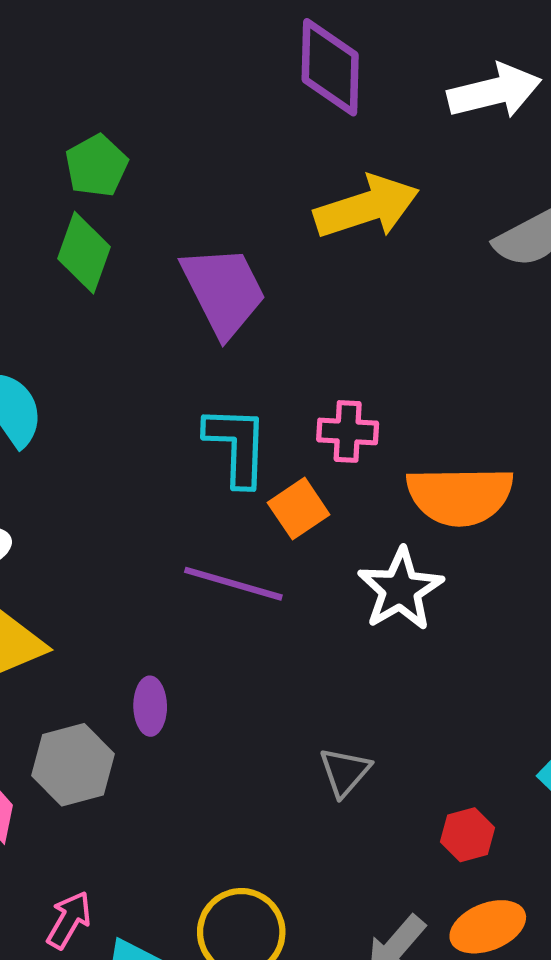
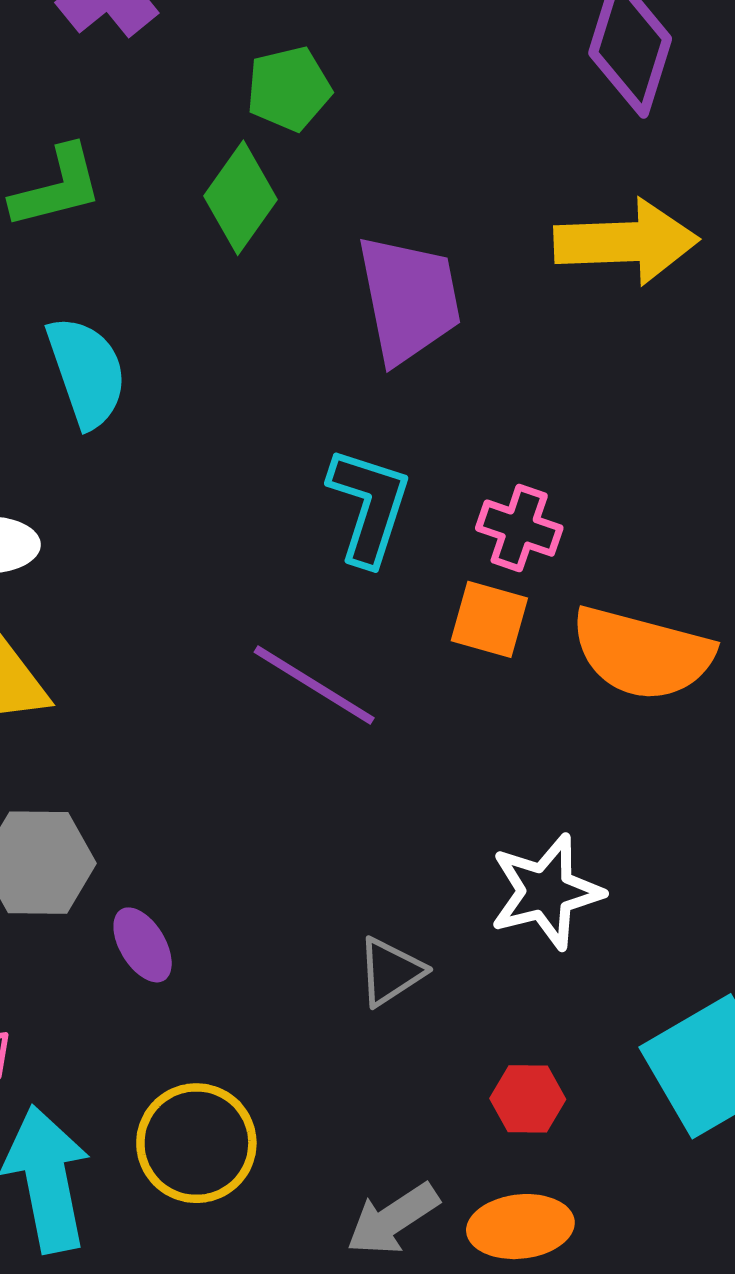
orange square: (299, 509) -> (489, 619), moved, turned 34
white star: (400, 589) -> (546, 892), moved
purple ellipse: (150, 706) -> (143, 945), moved, turned -46

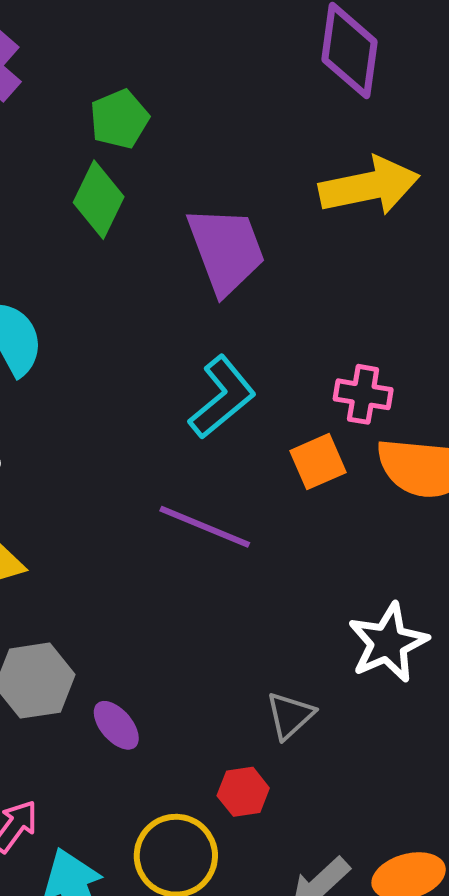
cyan L-shape: (369, 506) -> (222, 397), turned 42
pink cross: (519, 528) -> (363, 394), moved
orange square: (489, 619) -> (318, 462), turned -30
red hexagon: (528, 1099) -> (243, 792), moved

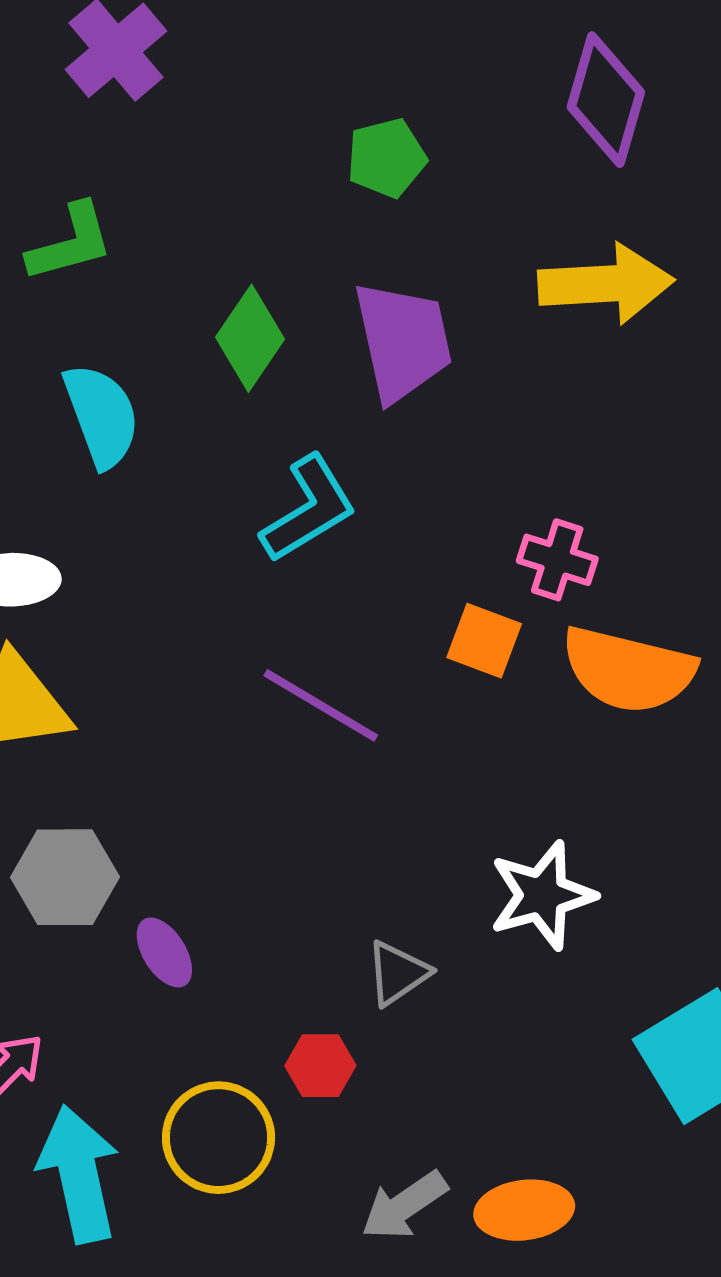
green pentagon: (119, 119) -> (386, 158), moved
green diamond: (99, 200) -> (250, 338), moved
cyan L-shape: (222, 397) -> (309, 509), moved
orange square: (318, 462) -> (484, 641), turned 36

